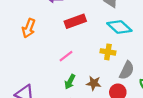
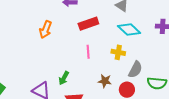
pink line: (66, 56) -> (88, 52), moved, turned -56
green arrow: (70, 82) -> (64, 78), moved

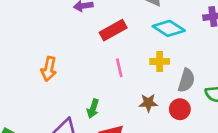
orange arrow: (45, 30) -> (49, 69), moved

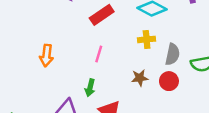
pink line: (119, 68) -> (99, 54), moved, turned 35

